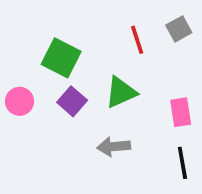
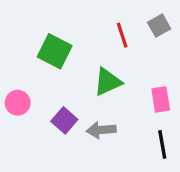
pink circle: (20, 101) -> (18, 103), moved
purple square: (72, 101) -> (64, 120), moved

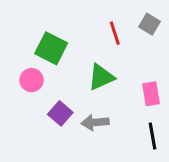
gray square: (159, 26) -> (149, 24), turned -30
pink circle: (18, 103) -> (32, 80), moved

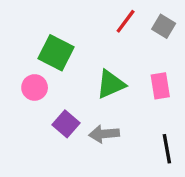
red line: (115, 33) -> (126, 21), moved, turned 55
pink rectangle: (151, 94) -> (160, 86), moved

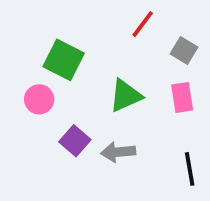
gray square: (164, 26) -> (184, 50), moved

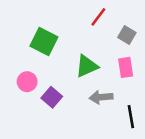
pink circle: (39, 99) -> (27, 82), moved
gray arrow: (118, 152) -> (101, 97), moved

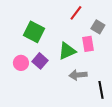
pink rectangle: (126, 67) -> (88, 44), moved
purple square: (52, 97) -> (40, 61), moved

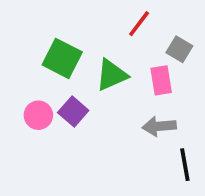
green triangle: (67, 51) -> (112, 75), moved
gray arrow: (78, 75) -> (159, 126), moved

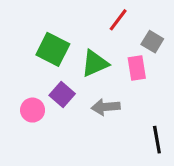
pink circle: (38, 115) -> (33, 110), moved
gray arrow: (159, 126) -> (106, 107), moved

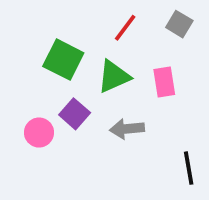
red line: (118, 20) -> (125, 28), moved
gray square: (152, 42) -> (179, 24), moved

